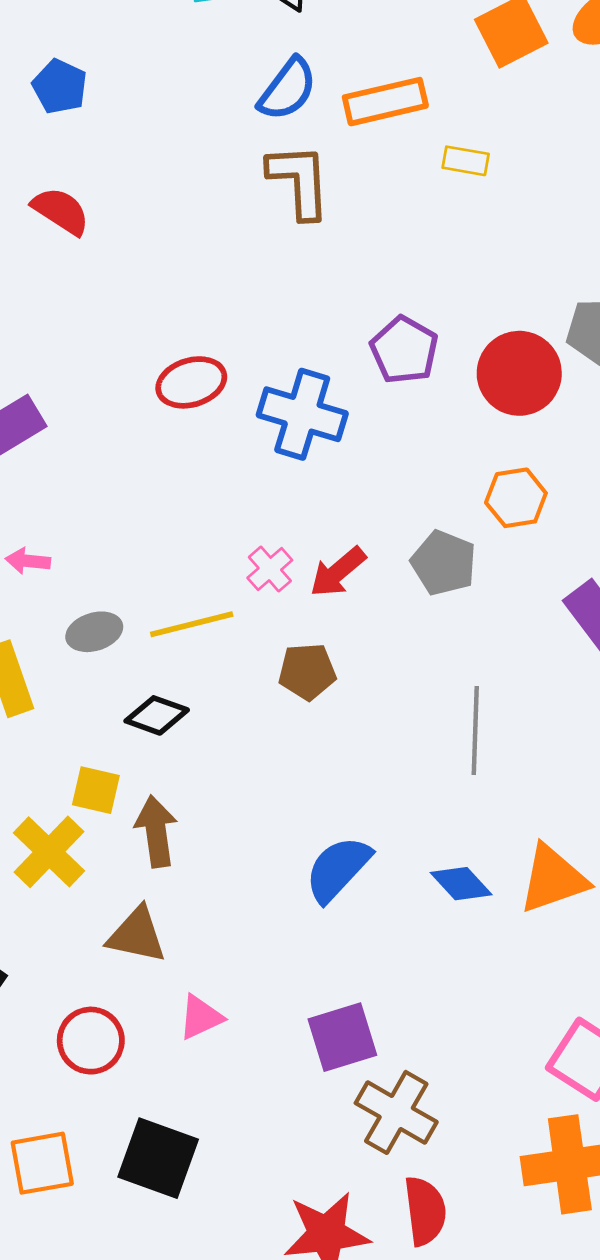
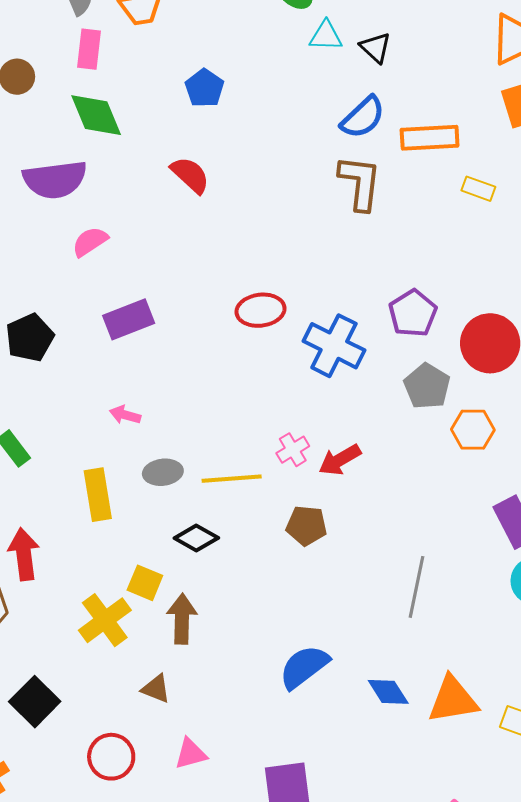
gray pentagon: (444, 563) -> (427, 386), moved
brown triangle: (137, 935) -> (156, 689), size x0.7

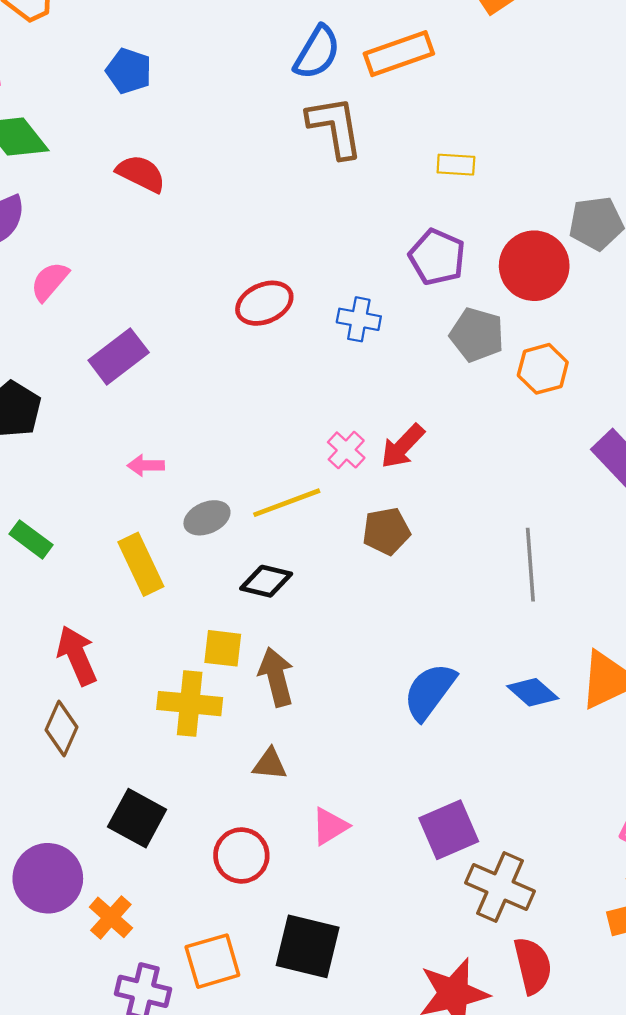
yellow rectangle: (478, 189) -> (456, 165), moved
blue cross: (334, 346) -> (359, 319), size x0.6
yellow cross: (105, 620) -> (190, 704), turned -32

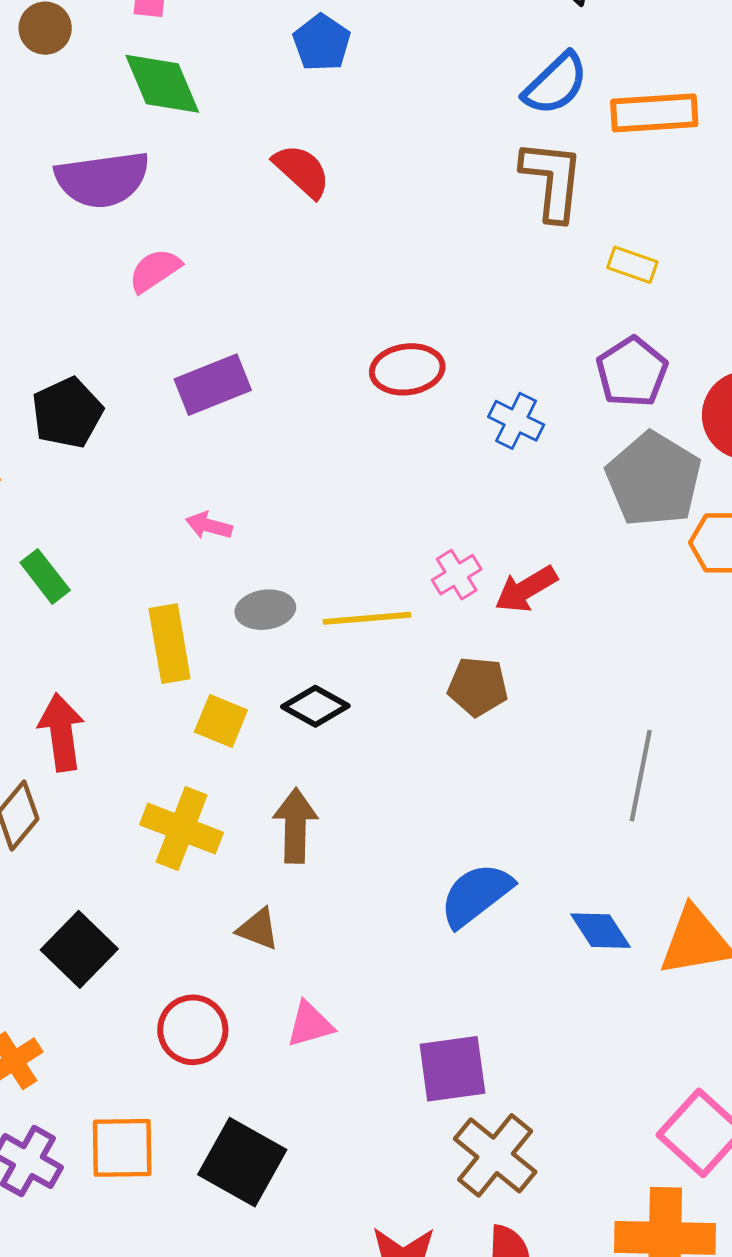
yellow rectangle: (456, 165) -> (632, 265), moved
gray pentagon: (477, 335) -> (654, 479), size x1.4
yellow square: (223, 648) -> (221, 721), moved

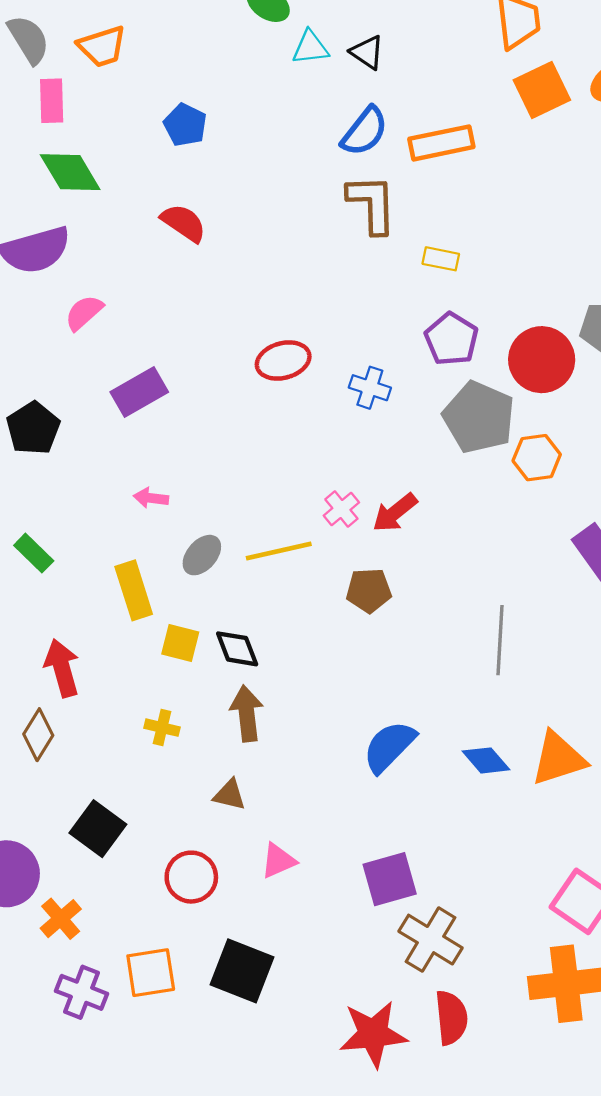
gray ellipse: (265, 610) -> (202, 555), turned -33
black diamond: (315, 706) -> (237, 649), moved, turned 48
yellow cross: (182, 829) -> (162, 728), size x0.6

